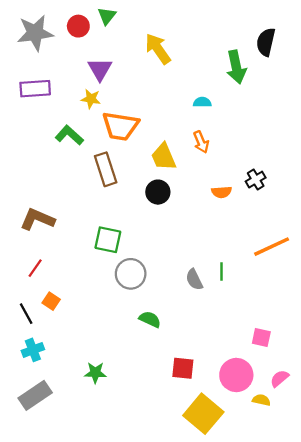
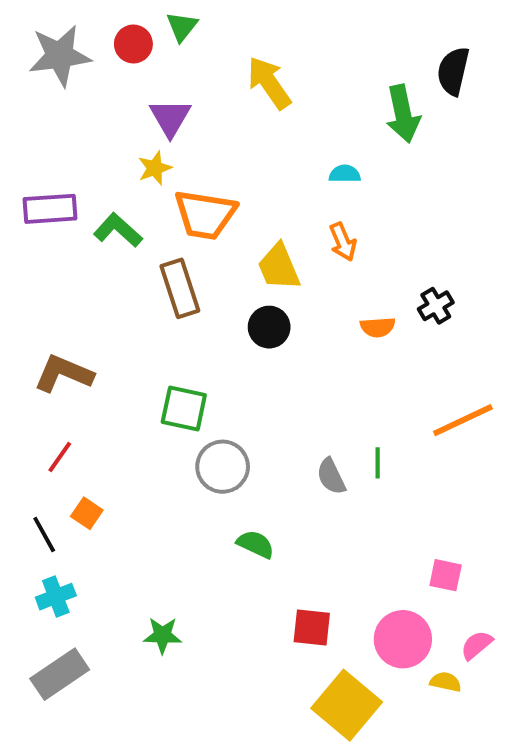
purple rectangle: (35, 89) -> (50, 209), moved
yellow star: (91, 99) -> (155, 168), turned -30

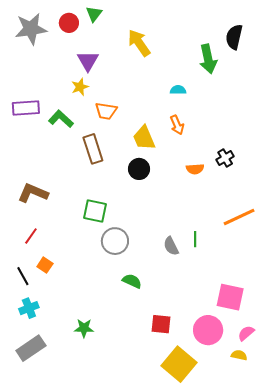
orange trapezoid: (205, 215) -> (106, 111), size x0.7
pink square: (446, 575) -> (230, 297), size x1.6
yellow semicircle: (446, 682) -> (239, 355), moved

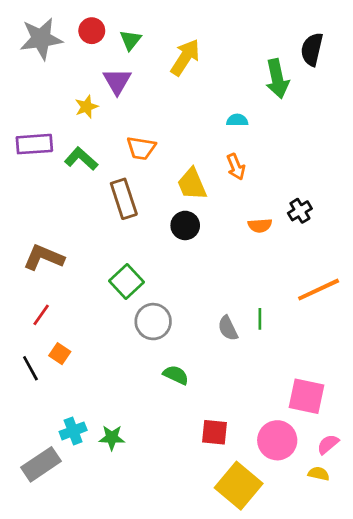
green triangle: (94, 14) -> (130, 40), moved
yellow arrow: (139, 43) -> (185, 57), turned 68
yellow star: (80, 87) -> (86, 107), moved
green square: (95, 211) -> (126, 282), turned 35
cyan cross: (29, 308) -> (73, 431), moved

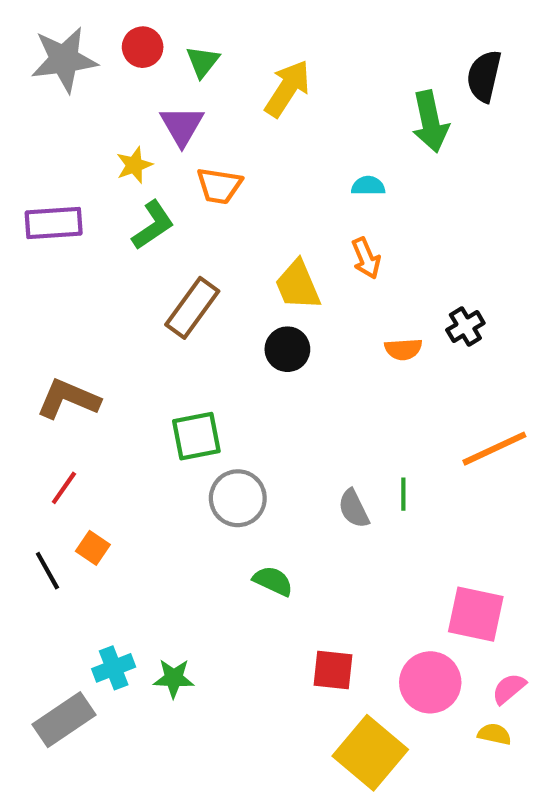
orange trapezoid: (141, 148) -> (219, 186), moved
green L-shape: (81, 159) -> (153, 225), moved, turned 104
brown rectangle: (124, 199) -> (192, 308), turned 54
green square: (126, 282) -> (196, 436), turned 32

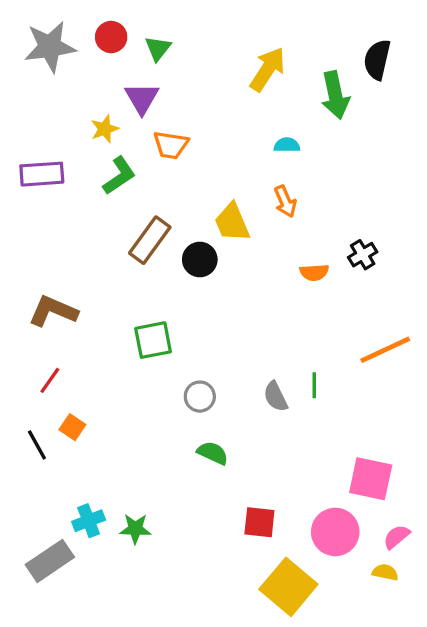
yellow arrow: (287, 89) -> (268, 69), moved
black circle: (287, 349) -> (200, 259), moved
gray circle: (238, 498) -> (200, 397), moved, size x0.7

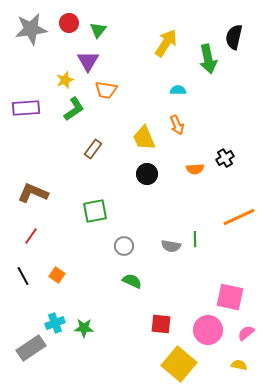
brown rectangle: (150, 240) -> (93, 149), size x0.7
black circle: (200, 259) -> (147, 174), moved
gray semicircle: (276, 397) -> (171, 246), turned -54
orange square: (72, 427) -> (57, 275), moved
yellow semicircle: (385, 572) -> (239, 365), moved

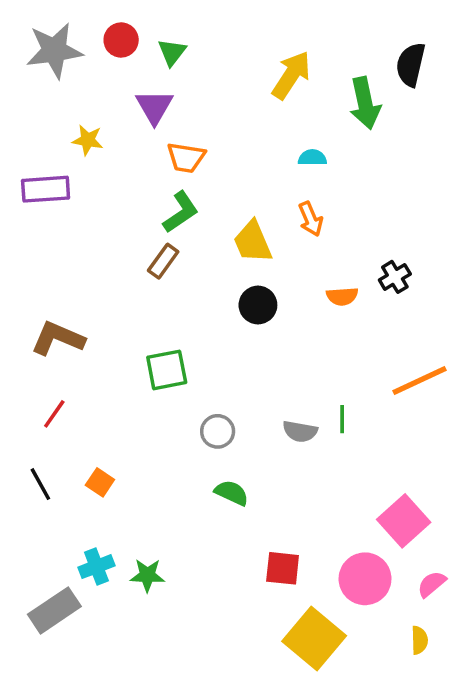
yellow star: (65, 80) -> (88, 140), moved, turned 30
green L-shape: (74, 109) -> (181, 212), moved
pink square: (230, 297) -> (404, 521), turned 36
yellow semicircle: (239, 365) -> (419, 640), turned 77

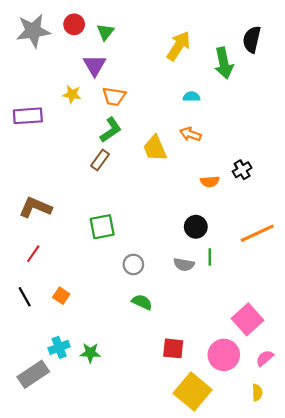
yellow star: (88, 140) -> (72, 94), moved
orange arrow: (311, 219) -> (190, 134), turned 132
black circle: (258, 305) -> (196, 227), moved

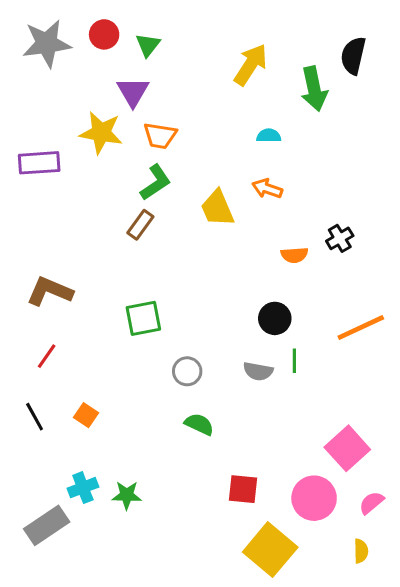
yellow star: (72, 94) -> (101, 133), size x1.6

